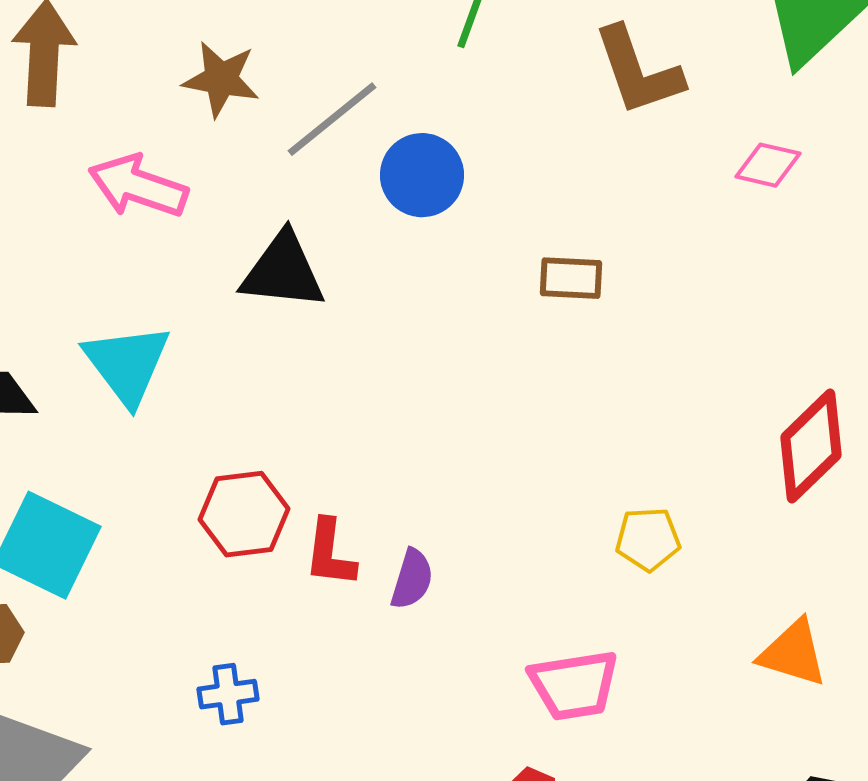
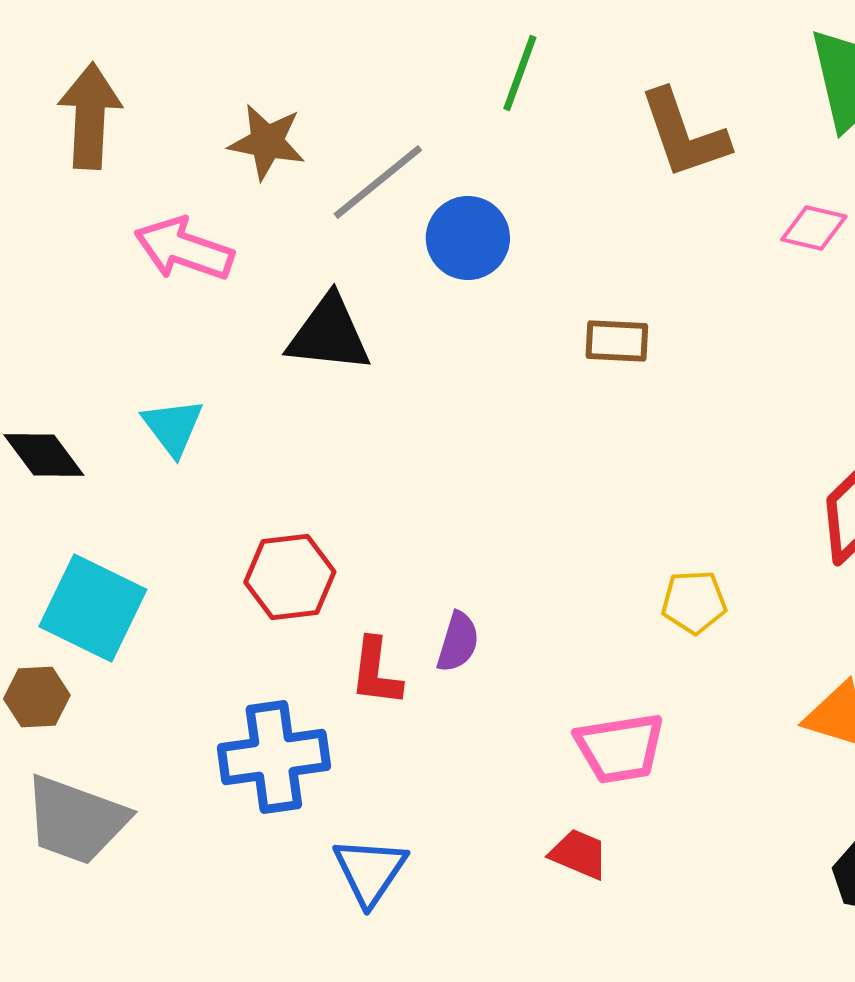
cyan triangle: (127, 364) -> (173, 427), size x0.7
red L-shape: (330, 553) -> (376, 672), moved
blue cross: (228, 694) -> (274, 757), size x1.8

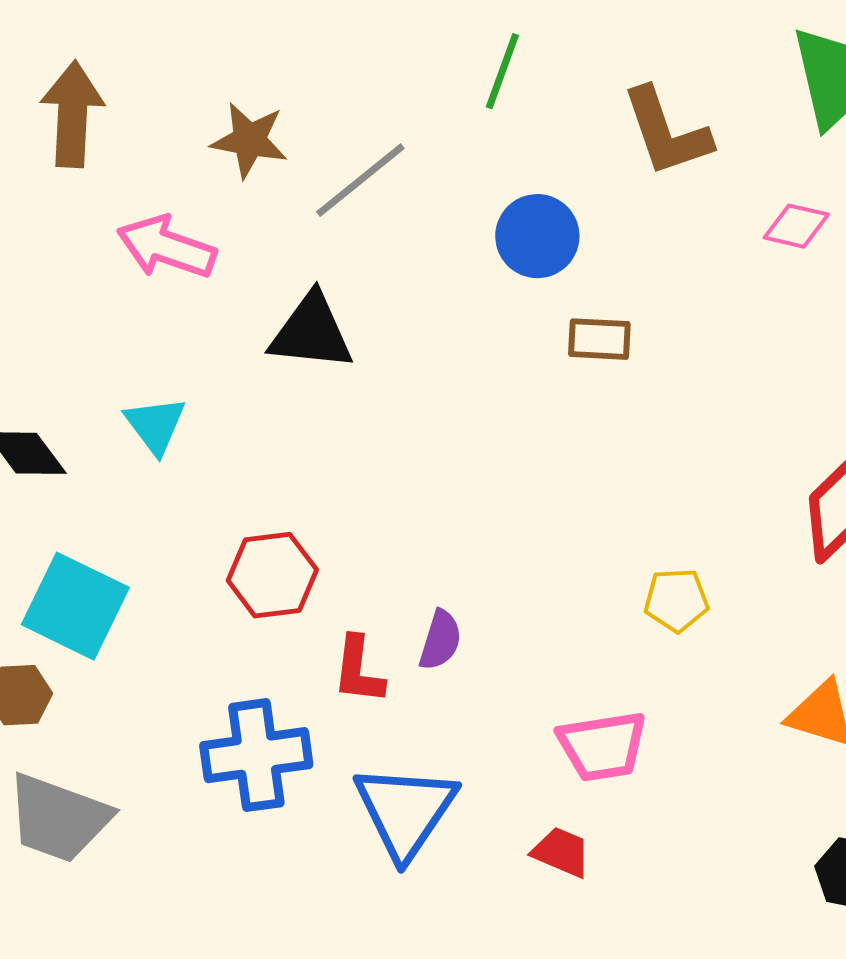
blue circle: (468, 238) -> (537, 236), moved
blue triangle: (370, 871) -> (405, 811), moved, size x1.4

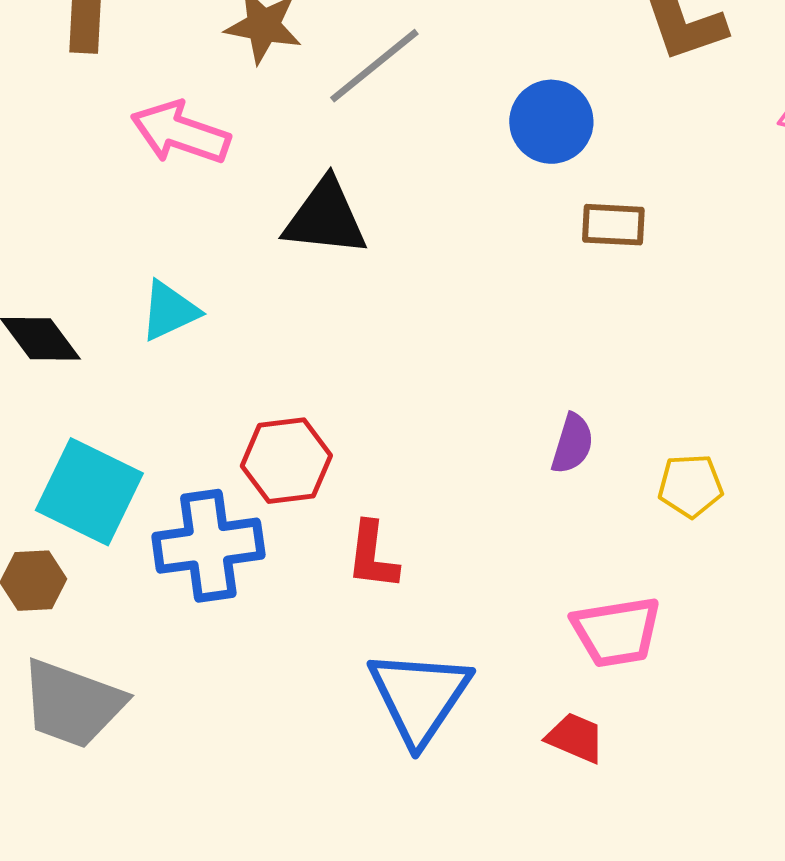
cyan triangle: (155, 425) -> (169, 311), turned 42
purple semicircle: (440, 640) -> (572, 444), moved
blue cross: (256, 755) -> (208, 546), moved

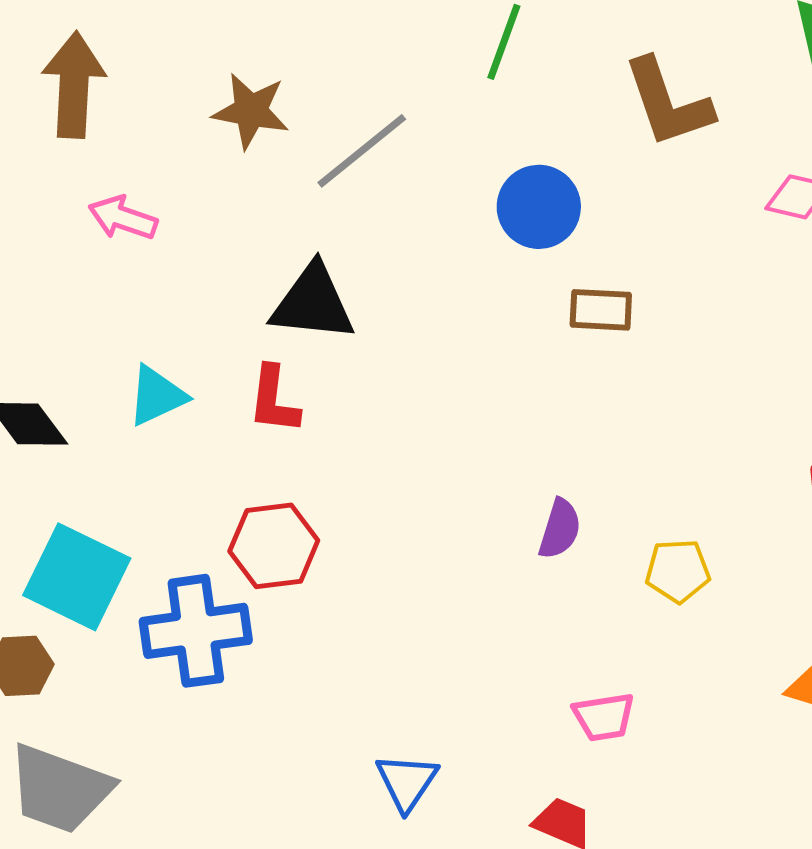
pink arrow: (180, 133) -> (123, 218), moved, size x0.7
red L-shape: (372, 556) -> (274, 400), moved
pink trapezoid: (616, 632) -> (604, 717), size x0.7
blue triangle: (419, 697) -> (407, 782), size x0.6

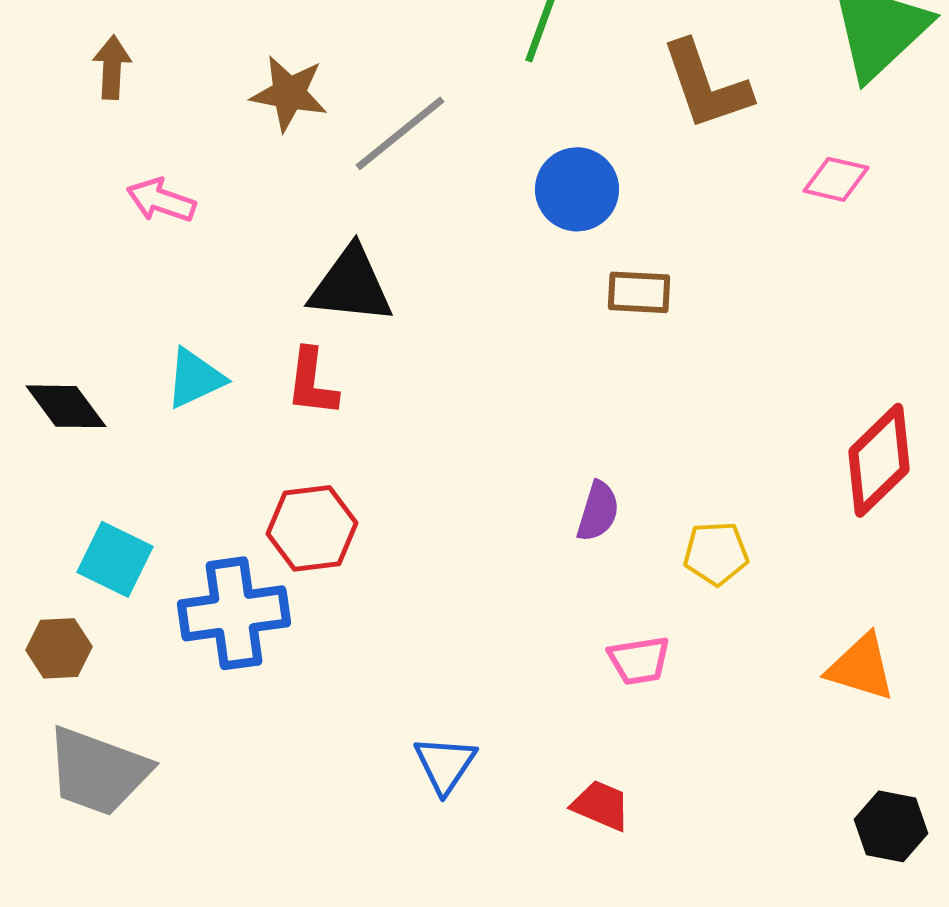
brown arrow: (74, 85) -> (112, 67), size x0.6
cyan square: (77, 577) -> (115, 559), size x0.7
pink trapezoid: (604, 717) -> (639, 660), moved

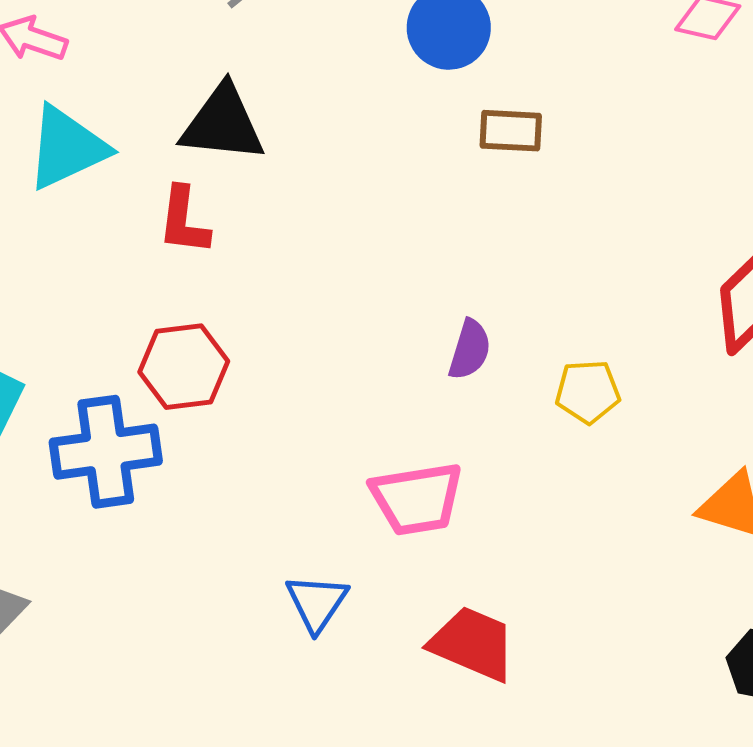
cyan triangle: (195, 378) -> (67, 148), moved, size x1.4
pink trapezoid: (639, 660) -> (417, 499), moved, size x1.5
red trapezoid: (601, 805) -> (473, 644), size x1.5

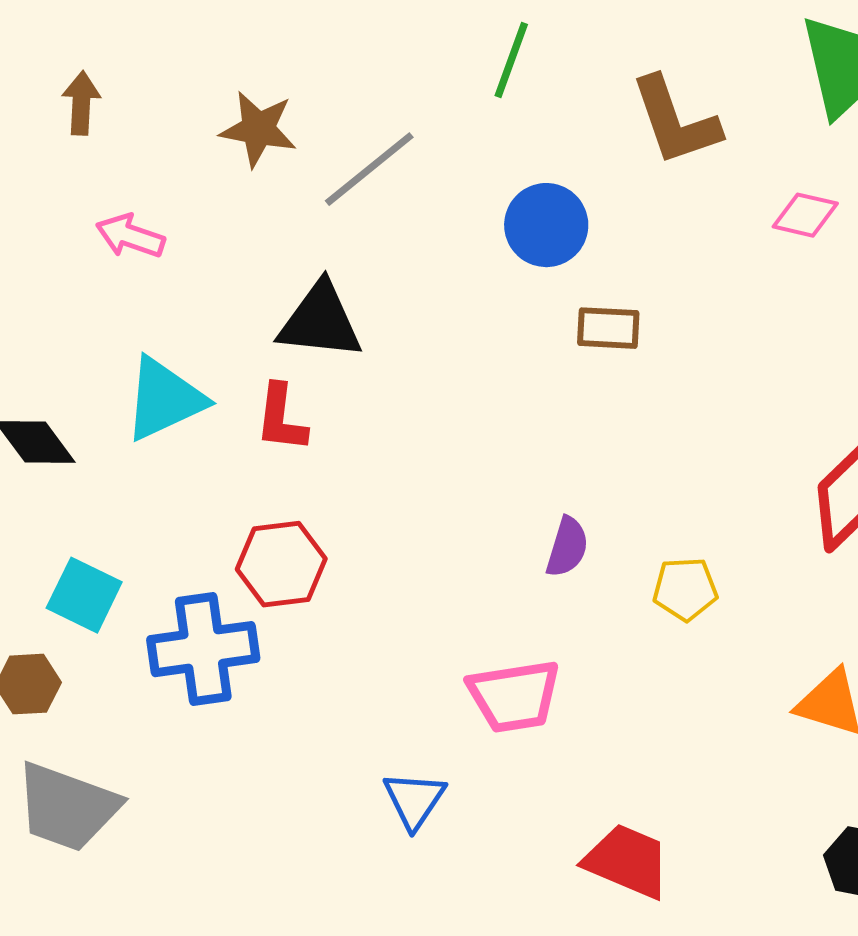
cyan triangle: (67, 148) -> (164, 399), moved
red trapezoid: (473, 644) -> (627, 861), moved

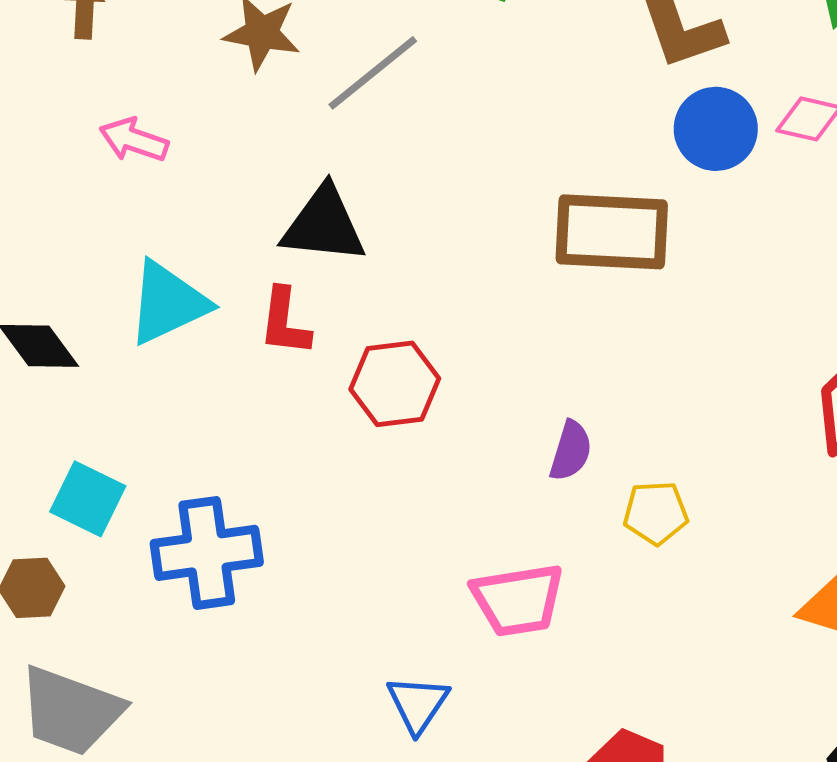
blue circle: (546, 225) -> (716, 129), moved
brown rectangle: (608, 328) -> (612, 232), size x1.8
red hexagon: (281, 564) -> (395, 384), moved
yellow pentagon: (685, 589) -> (656, 513), moved

